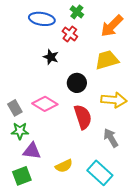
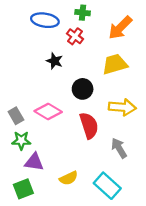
green cross: (77, 12) -> (83, 13), turned -32

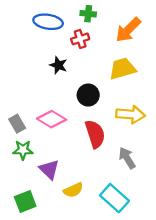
red cross: (75, 36) -> (80, 39), turned 35
purple triangle: (34, 162) -> (49, 169), moved, turned 36

